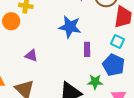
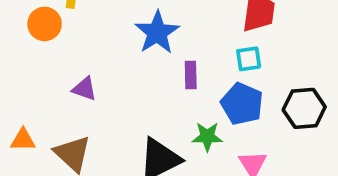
blue star: (70, 27) -> (157, 33), turned 30
cyan square: (117, 42) -> (249, 59), turned -32

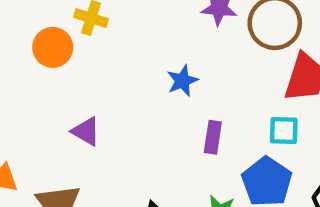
blue star: (157, 33) -> (182, 81), size x0.6

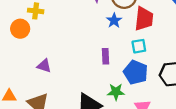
blue star: (182, 81) -> (114, 20), moved

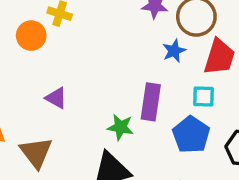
purple rectangle: (105, 56) -> (151, 102), size x1.5
green star: (116, 92) -> (120, 127), moved

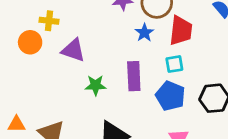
purple triangle: (56, 98) -> (73, 50), moved, size x1.4
green star: (120, 127) -> (96, 85), moved

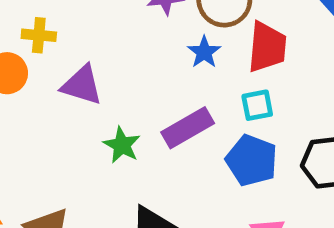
purple rectangle: (134, 76) -> (188, 128), turned 64
green star: (96, 85) -> (122, 145), turned 30

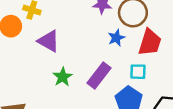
purple rectangle: (188, 128) -> (99, 75), turned -35

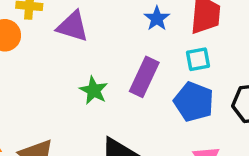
purple triangle: (49, 41) -> (73, 26), moved

